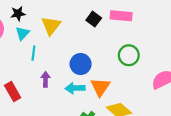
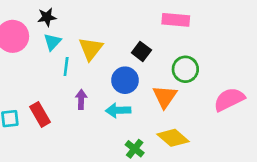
black square: (94, 19) -> (141, 51), moved
yellow triangle: (51, 26) -> (91, 49), moved
orange triangle: (100, 87) -> (165, 97), moved

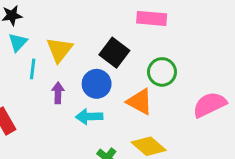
black square: (141, 51) -> (114, 53), size x1.4
orange triangle: (165, 97) -> (140, 102), turned -36
purple arrow: (81, 99) -> (58, 93), moved

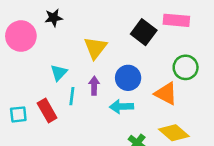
cyan triangle: (18, 42) -> (59, 73), moved
black square: (114, 53) -> (144, 32), moved
cyan line: (33, 69) -> (72, 96), moved

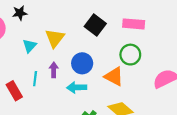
pink rectangle: (176, 20) -> (134, 24), moved
cyan triangle: (59, 73) -> (30, 46), moved

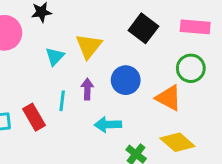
cyan arrow: (77, 87) -> (108, 125), moved

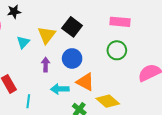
black square: (143, 28) -> (72, 27), moved
orange triangle: (169, 98) -> (85, 82), moved
cyan line: (62, 101) -> (28, 101), moved

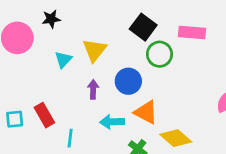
black square: (72, 27) -> (143, 27), moved
green circle: (117, 50) -> (159, 54), moved

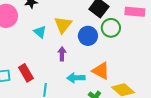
cyan triangle: (63, 60) -> (40, 32), turned -32
blue circle: (128, 81) -> (88, 36), moved

